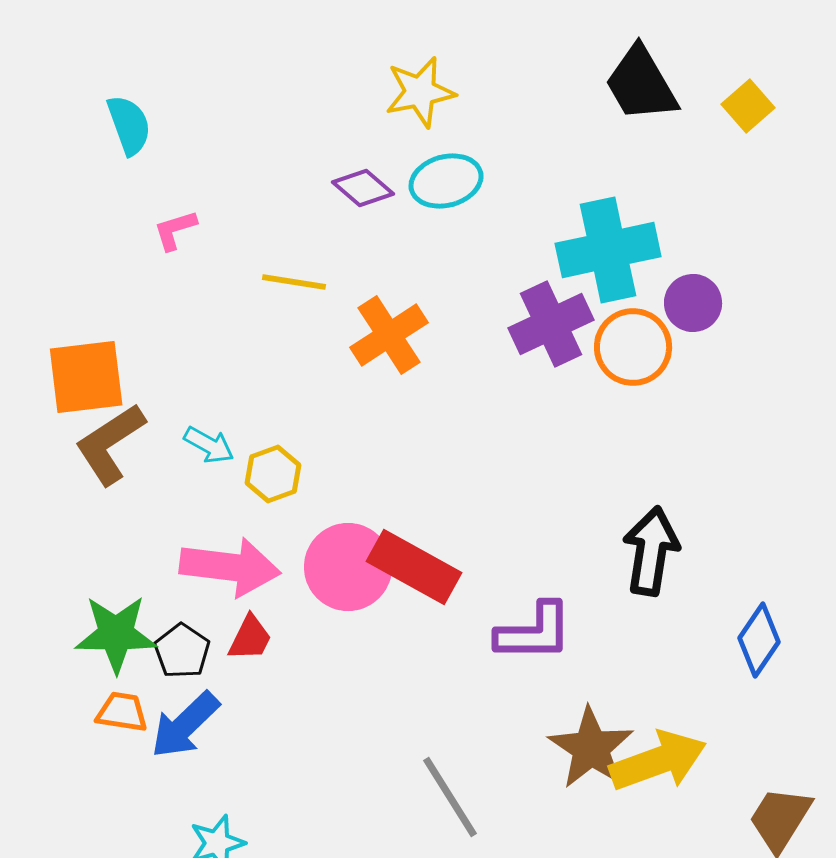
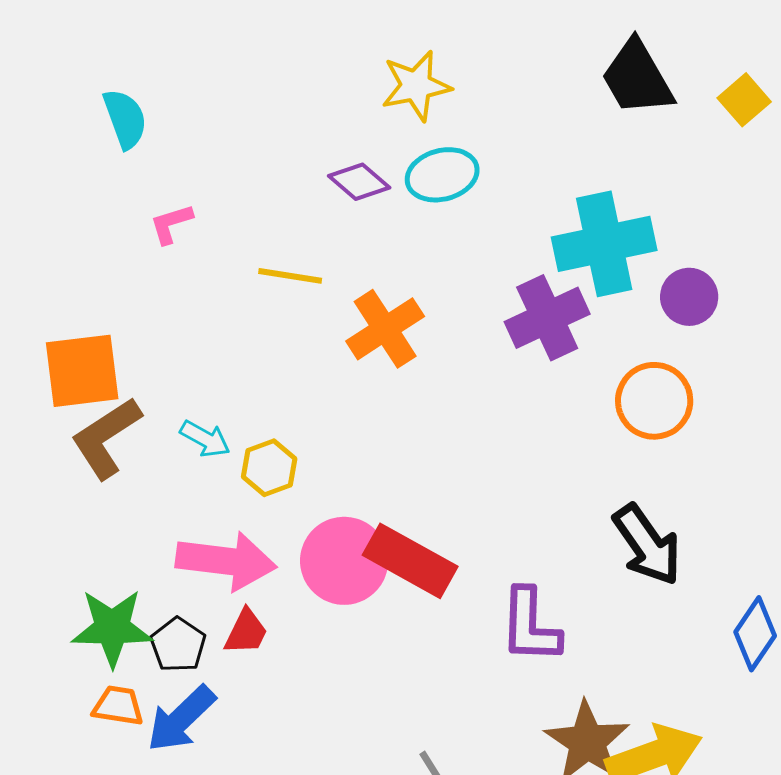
orange circle: (633, 347) -> (654, 401), moved
black arrow: (651, 551) -> (647, 545), turned 136
purple L-shape: (534, 632) -> (530, 626), turned 92

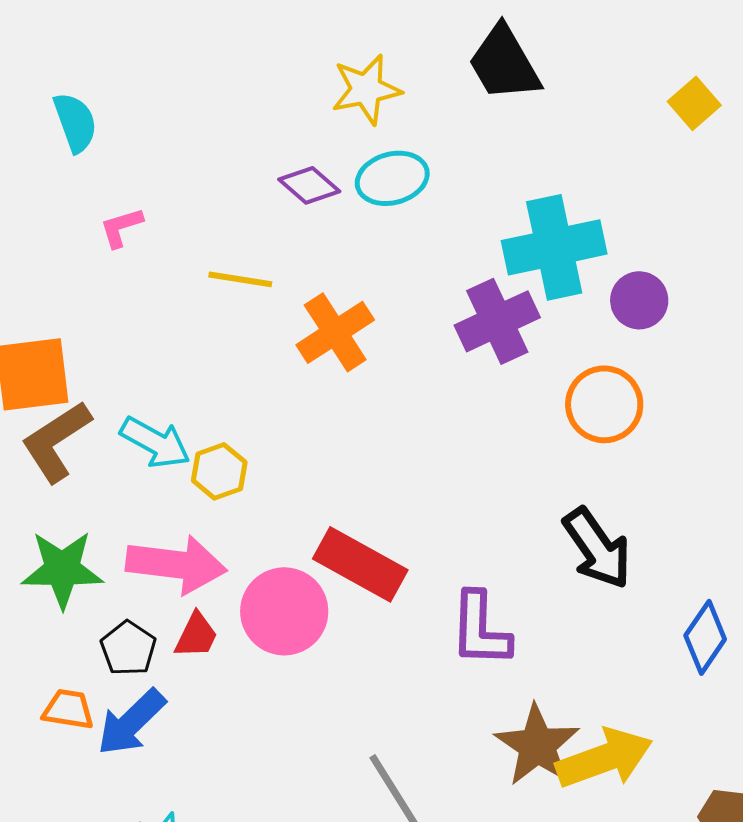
black trapezoid: (637, 78) -> (504, 63), moved
cyan arrow: (205, 439) -> (155, 442), size x1.4
pink circle: (344, 561) -> (284, 611), moved
green star: (112, 628) -> (62, 569), moved

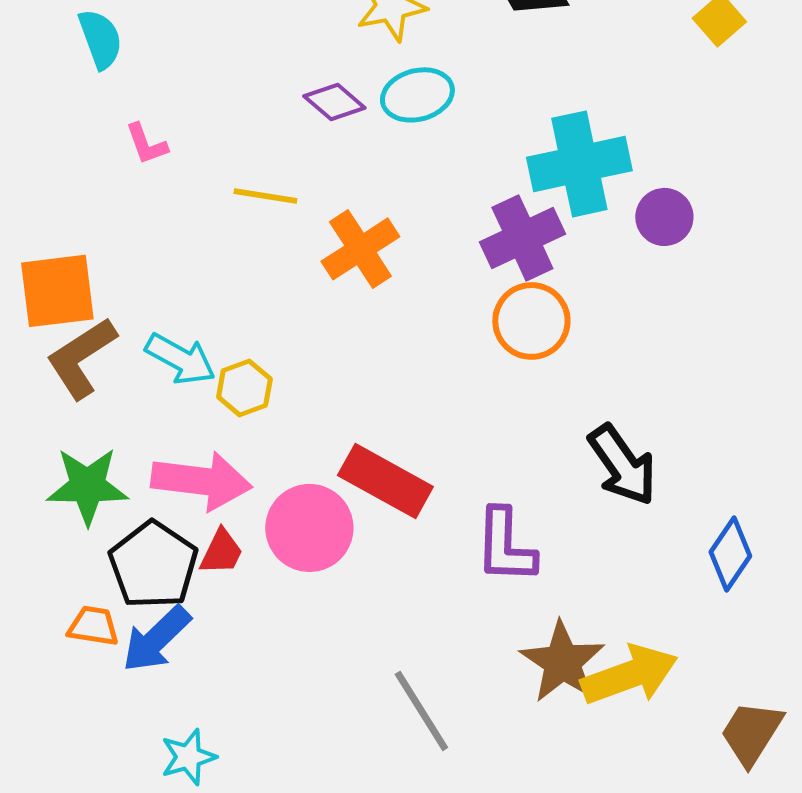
pink L-shape: (121, 227) -> (146, 144), turned -93
orange circle: (604, 404) -> (531, 321), moved
black pentagon: (128, 648) -> (153, 565), size x1.6

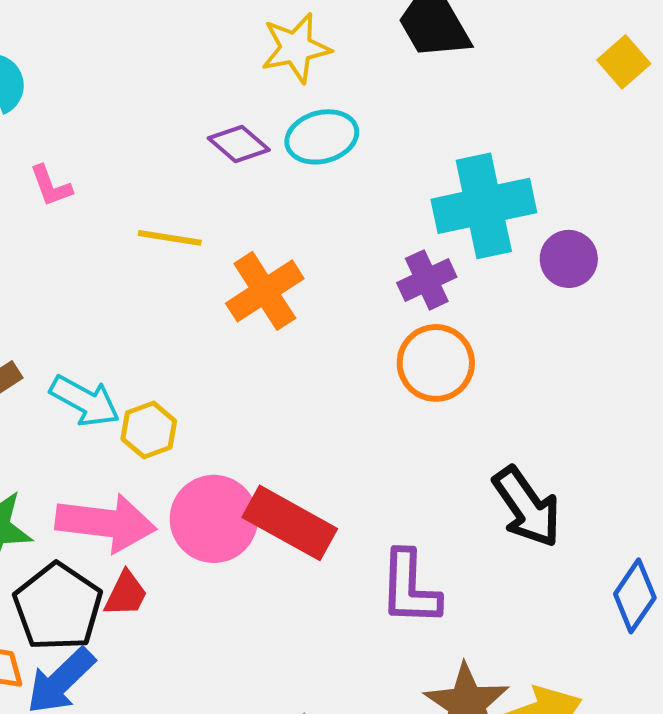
purple cross: (522, 238) -> (427, 280), size x0.7
pink circle: (309, 528) -> (214, 519), moved

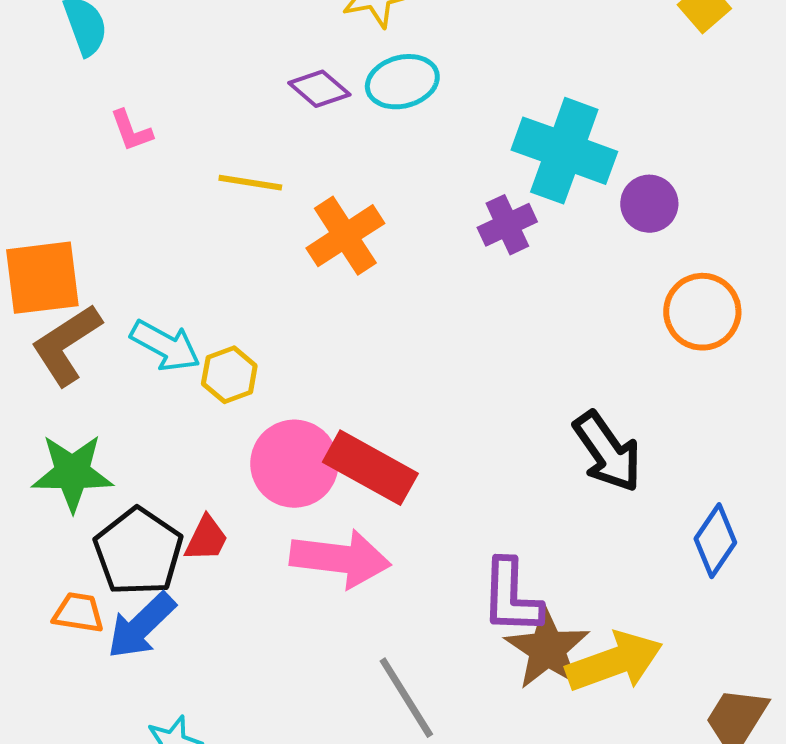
cyan cross: (484, 206) -> (564, 151), turned 32
orange circle: (436, 363) -> (702, 312), moved
pink arrow: (106, 523) -> (340, 559), moved
purple L-shape: (410, 588) -> (511, 597), moved

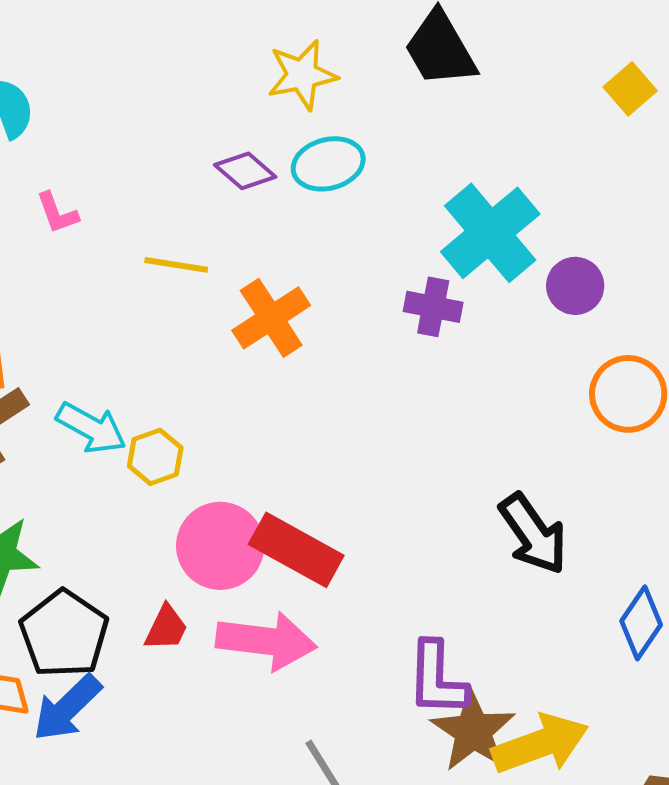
cyan cross: (564, 151) -> (490, 233), turned 30
purple cross: (507, 225) -> (433, 307), turned 36
red trapezoid: (206, 539) -> (166, 628), moved

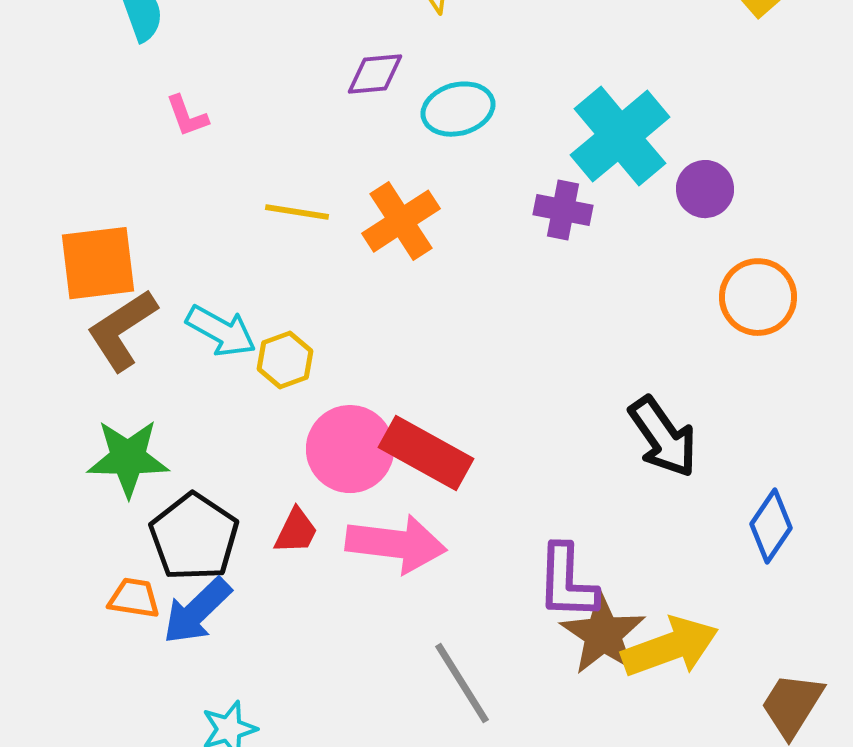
cyan ellipse: (328, 164) -> (458, 109), moved
purple diamond: (245, 171) -> (375, 74), turned -46
yellow line: (176, 265) -> (297, 212), moved

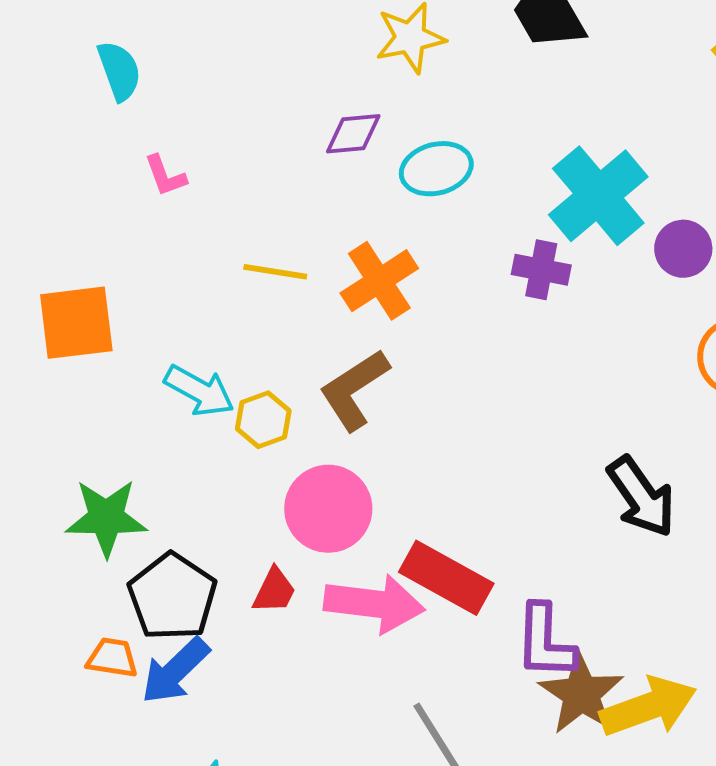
brown L-shape: (122, 330) -> (354, 390), moved
red rectangle: (426, 453) -> (446, 578), moved

